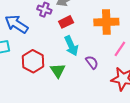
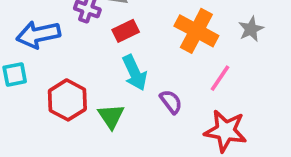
orange cross: (106, 22) -> (196, 31), turned 30
blue arrow: (16, 24) -> (38, 34), turned -45

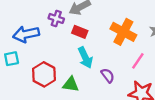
red rectangle: (126, 31) -> (80, 32), turned 48
green triangle: (111, 116) -> (71, 84), turned -48

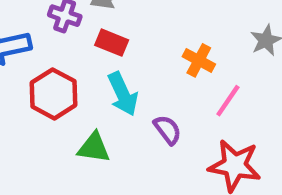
orange cross: (123, 32) -> (199, 60), moved, size x0.6
red hexagon: (44, 74) -> (53, 94), moved

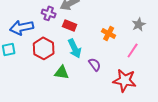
pink line: (228, 101) -> (133, 50), moved

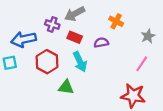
orange cross: (109, 33) -> (116, 21), moved
purple semicircle: (95, 64) -> (101, 43), moved, turned -64

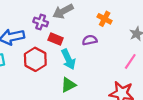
red rectangle: (75, 37) -> (56, 39), moved
green triangle: (66, 87) -> (68, 85), moved, turned -35

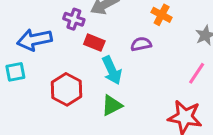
red hexagon: (35, 59) -> (67, 89), moved

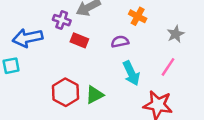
cyan arrow: (112, 70) -> (131, 73), moved
red hexagon: (67, 89) -> (66, 92), moved

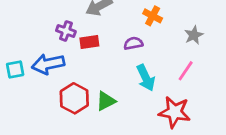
purple cross: (62, 20) -> (66, 31), moved
blue arrow: (28, 38) -> (48, 64), moved
red rectangle: (79, 40) -> (89, 42), turned -30

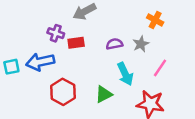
orange cross: (153, 16) -> (155, 20), moved
gray star: (194, 35) -> (141, 44), moved
green triangle: (106, 101) -> (104, 94), moved

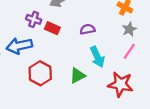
red rectangle: (76, 43) -> (52, 28), turned 32
gray star: (141, 44) -> (129, 29), moved

